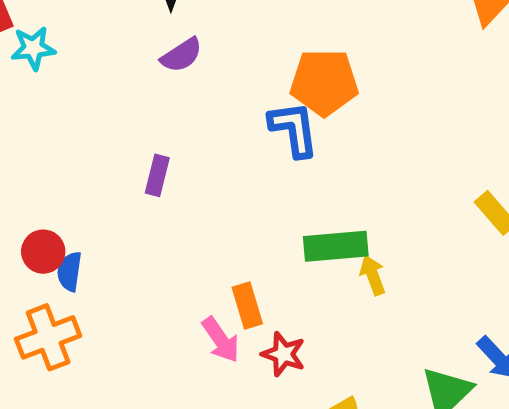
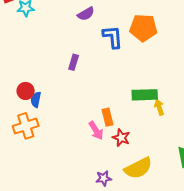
blue L-shape: (294, 129) -> (113, 37), moved

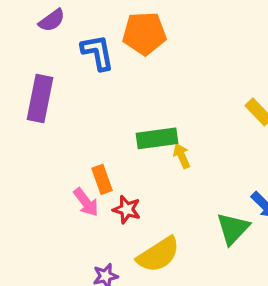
purple rectangle: (74, 62) -> (40, 98), size x1.8

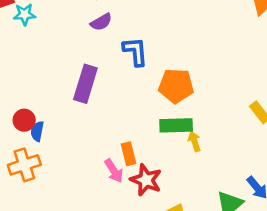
orange pentagon: (144, 33) -> (176, 86), moved
red star: (127, 209) -> (146, 180), size x1.4

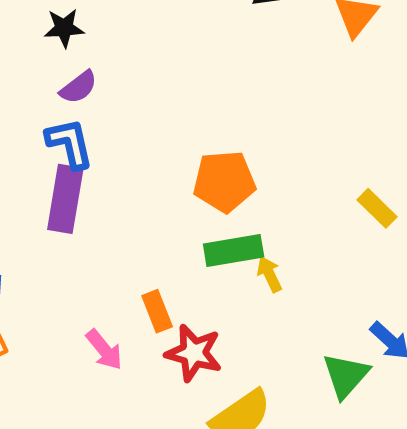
blue L-shape: (135, 51) -> (70, 143), moved
pink arrow: (114, 171) -> (104, 350), moved

